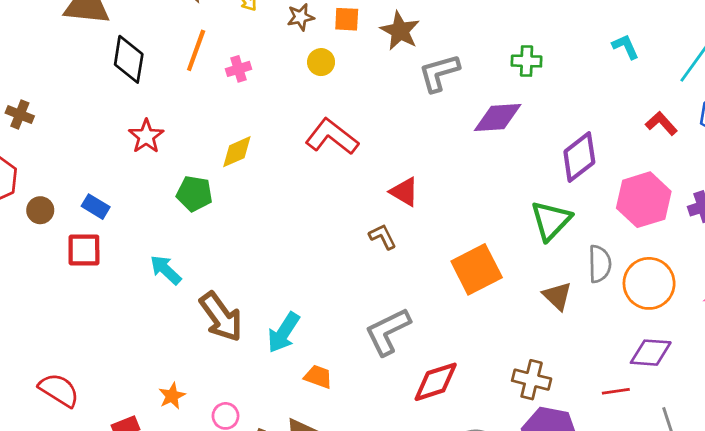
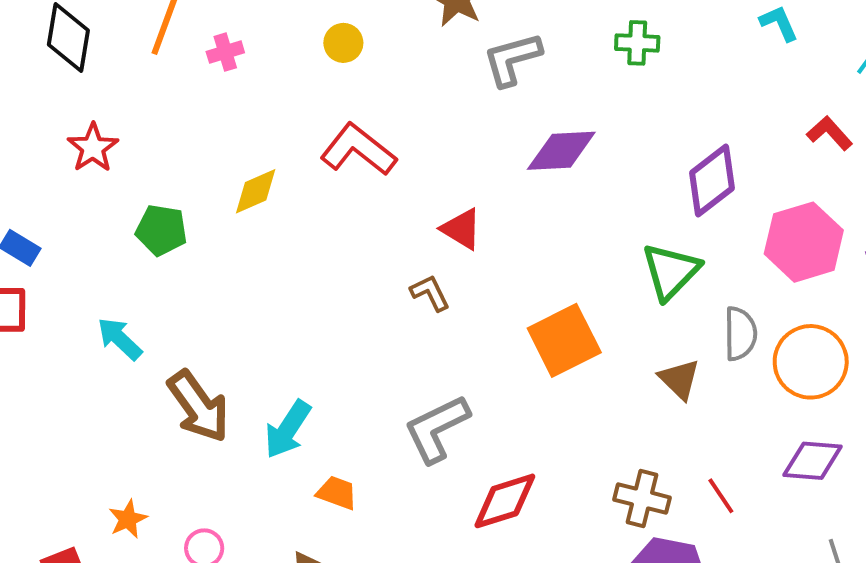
purple diamond: (498, 118) -> (561, 151), moved
yellow diamond: (237, 152) -> (256, 191), moved
red line: (616, 391) -> (721, 496), moved, turned 64

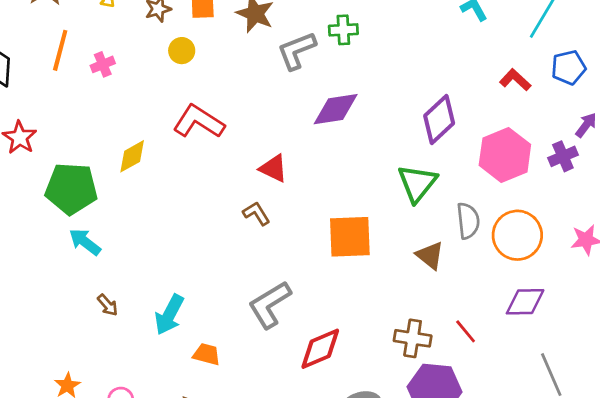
green cross: (637, 43) -> (343, 30), moved
green pentagon: (161, 230) -> (71, 189), size x1.5
cyan arrow: (120, 339) -> (85, 242), moved
orange square: (564, 340) -> (350, 237), turned 30
brown arrow: (198, 406) -> (108, 305), size x0.5

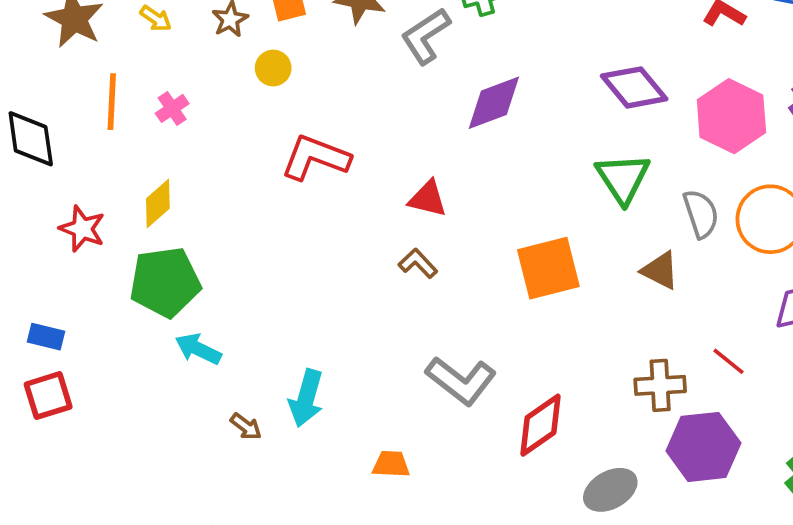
purple diamond: (439, 119) -> (634, 87), turned -75
yellow diamond: (132, 156) -> (158, 203), moved
gray L-shape: (270, 305) -> (461, 381), turned -99
cyan arrow: (169, 315) -> (306, 398), moved

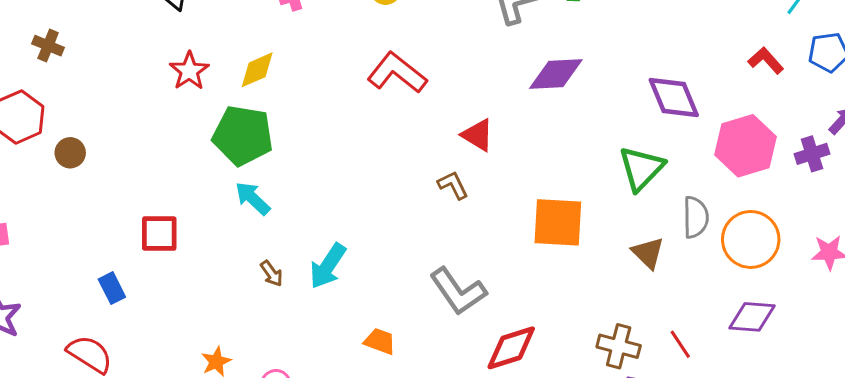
blue rectangle: (46, 337) -> (112, 288), moved, turned 32
red square: (48, 396) -> (159, 234), moved

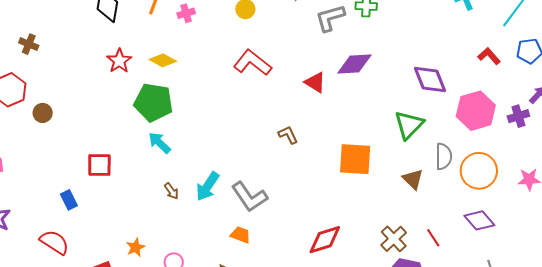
yellow diamond: (257, 70) -> (163, 60), turned 52
red triangle: (478, 135) -> (315, 82), moved
gray L-shape: (458, 291) -> (249, 197), moved
purple diamond: (752, 317) -> (479, 220), turned 44
brown cross: (619, 346) -> (394, 239), turned 32

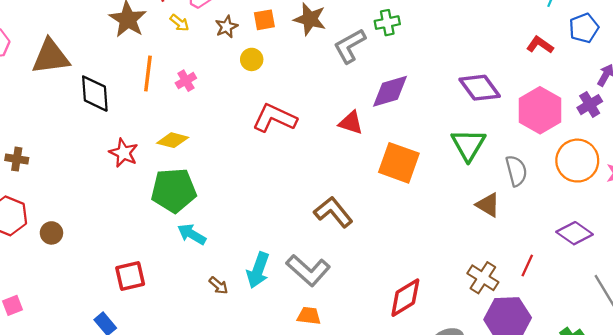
brown L-shape: (288, 135) -> (333, 212), moved, size x1.6
orange square: (355, 159) -> (399, 163), moved, turned 30
orange circle: (479, 171) -> (577, 161), moved
red line: (433, 238) -> (527, 266), turned 72

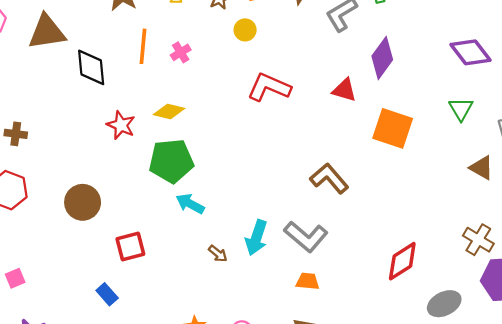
purple diamond: (390, 91) -> (382, 58), turned -36
green triangle: (468, 145) -> (461, 109), size x0.7
brown circle: (51, 233) -> (83, 202), moved, size x1.6

